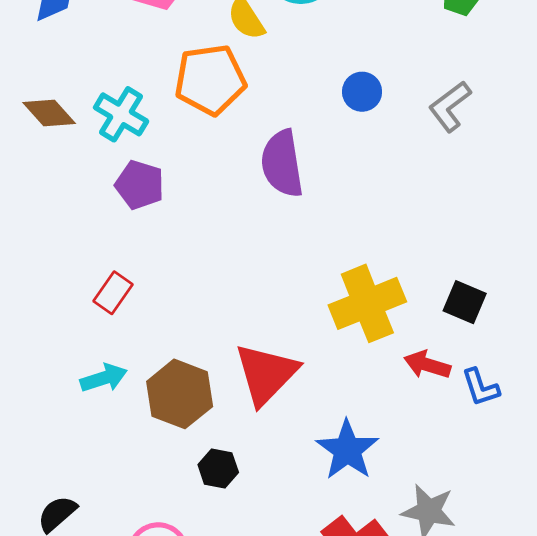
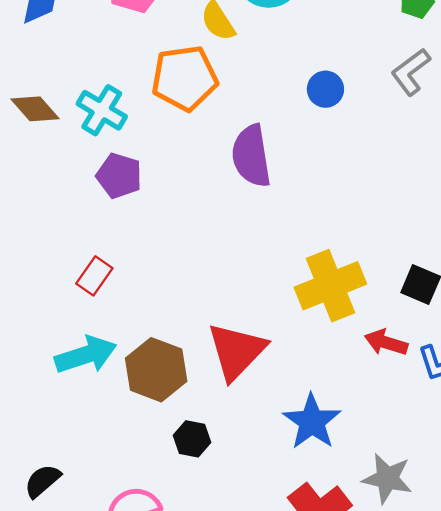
gray L-shape: (450, 106) -> (411, 72), moved
cyan arrow: (104, 378) -> (86, 355), size x1.4

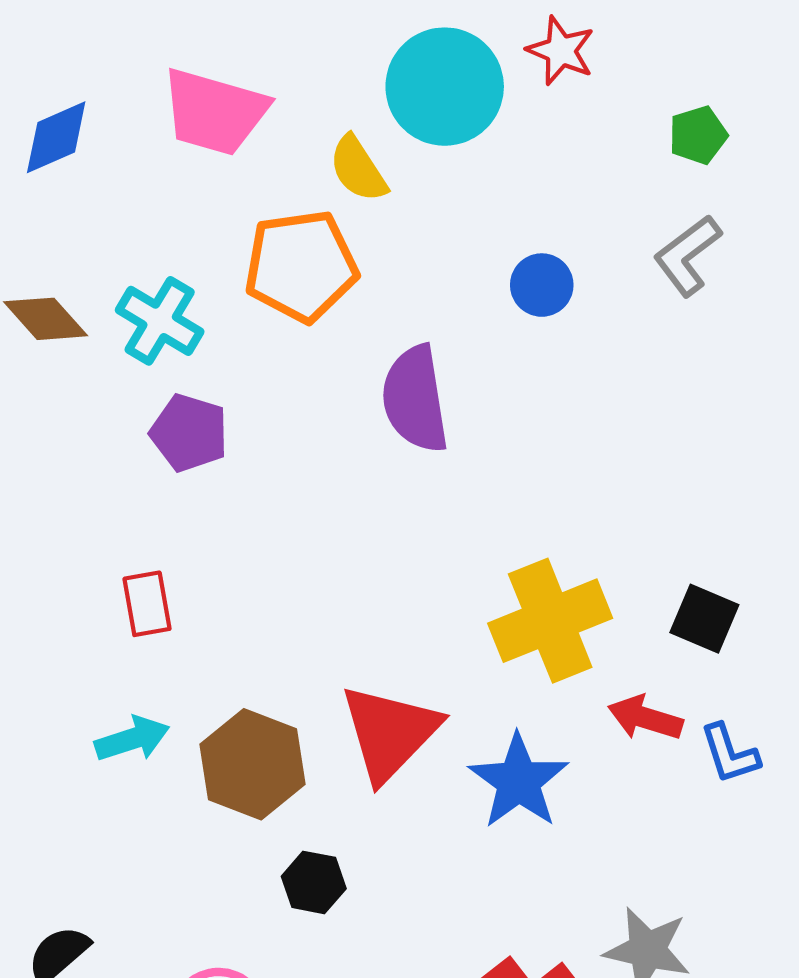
red rectangle: (94, 276) -> (147, 604), turned -45
cyan arrow: (86, 355) -> (132, 739), size x0.7
blue star: (312, 422) -> (519, 781), moved

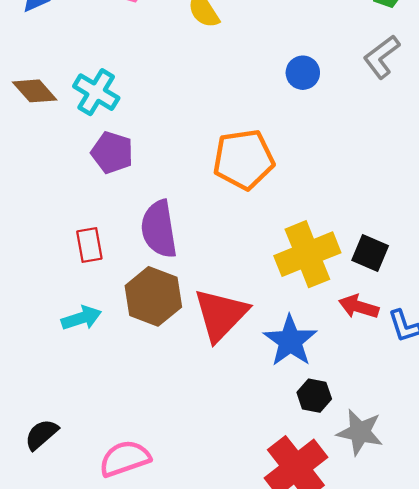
orange pentagon: (301, 266) -> (243, 159), moved
purple semicircle: (415, 399) -> (159, 229), moved
black square: (704, 619) -> (370, 253), moved
brown hexagon: (253, 764) -> (153, 296), moved
black hexagon: (314, 882) -> (314, 396), moved

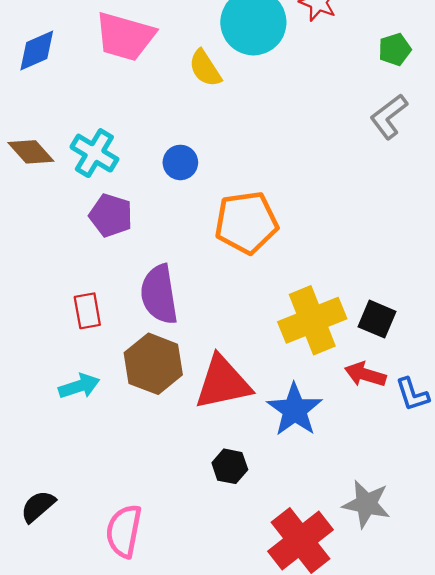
blue circle: (303, 73) -> (180, 162), moved
red triangle: (221, 315) -> (223, 383), turned 34
black hexagon: (314, 396) -> (230, 466), moved
pink semicircle: (125, 458) -> (124, 531), turned -60

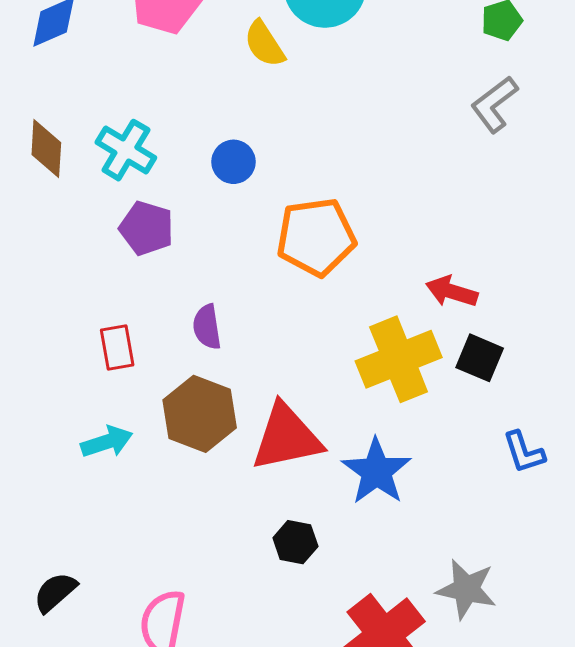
brown diamond: (31, 152) -> (46, 149), turned 45
purple semicircle: (159, 294) -> (207, 327), size x0.6
red arrow: (365, 374) -> (452, 292), moved

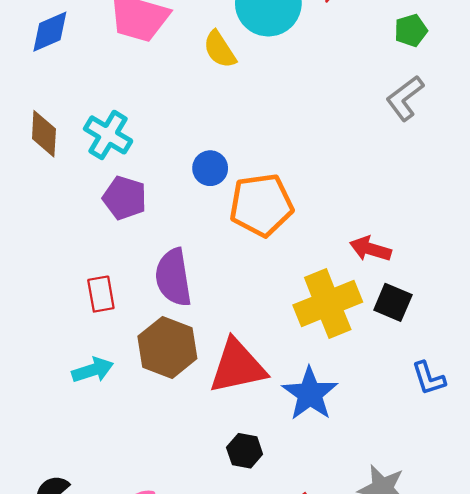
blue circle: (233, 162) -> (210, 168), moved
purple semicircle: (207, 327) -> (173, 277), size x1.6

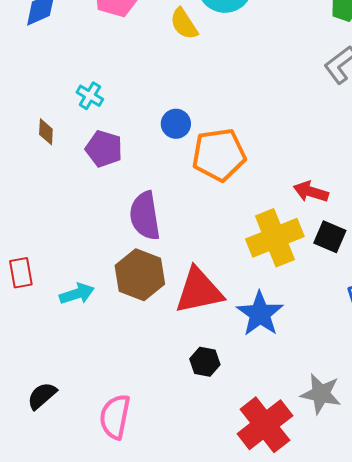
brown diamond: (44, 134) -> (46, 132), moved, size x0.7
cyan cross: (108, 135) -> (90, 96), size x0.7
red rectangle: (101, 294) -> (21, 273), moved

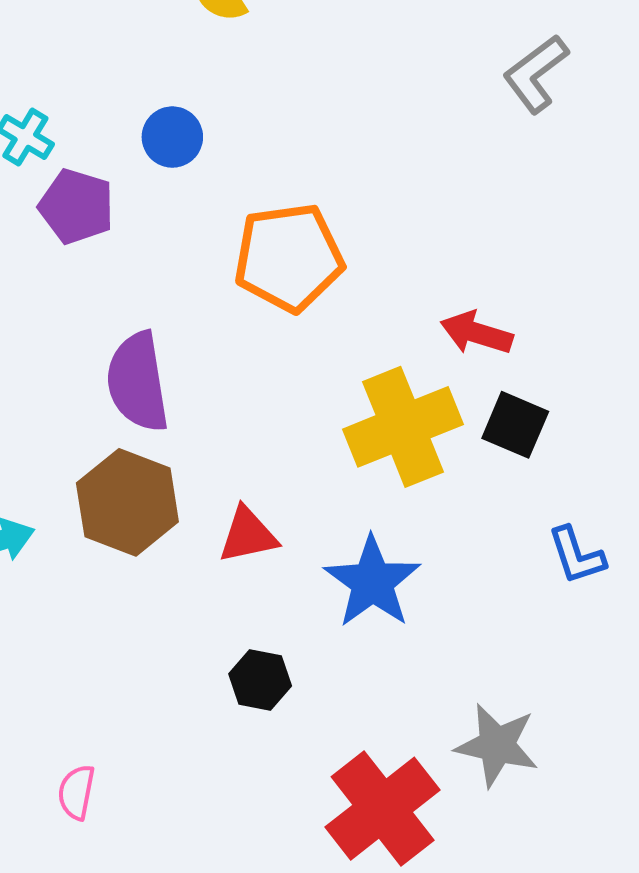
blue circle: (176, 124) -> (172, 137), moved
purple pentagon: (104, 149) -> (76, 206), moved
red triangle: (199, 291) -> (248, 535), size x0.6
pink semicircle: (115, 417) -> (76, 792), size x0.6

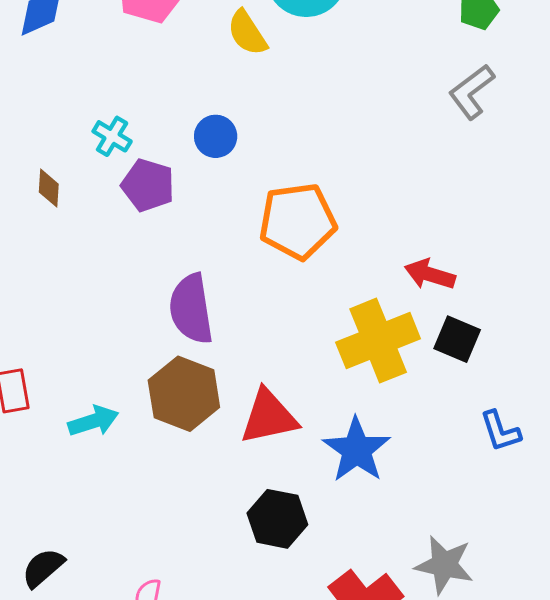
red triangle: (248, 535) -> (269, 417), size x1.4
black hexagon: (260, 680) -> (277, 519), size x1.4

